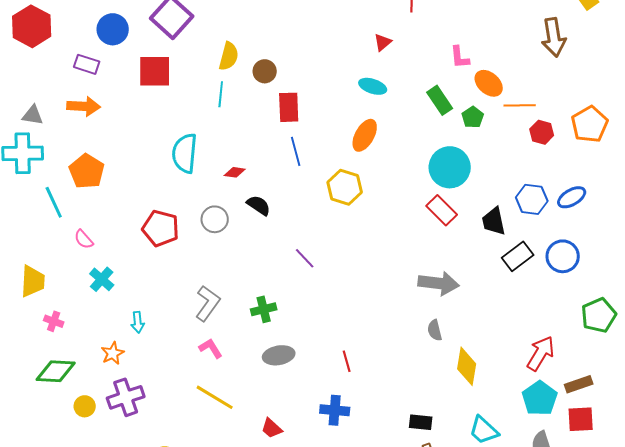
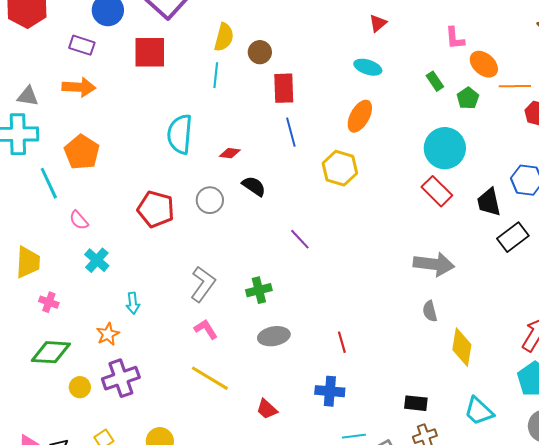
green rectangle: (440, 100) -> (435, 81), size x0.7

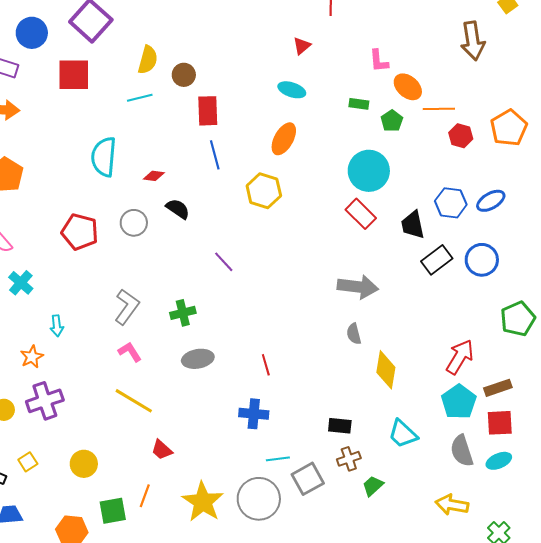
cyan line: (216, 75) -> (140, 98), turned 70
green rectangle: (435, 81) -> (359, 104), turned -48
red trapezoid: (267, 409) -> (162, 450), moved

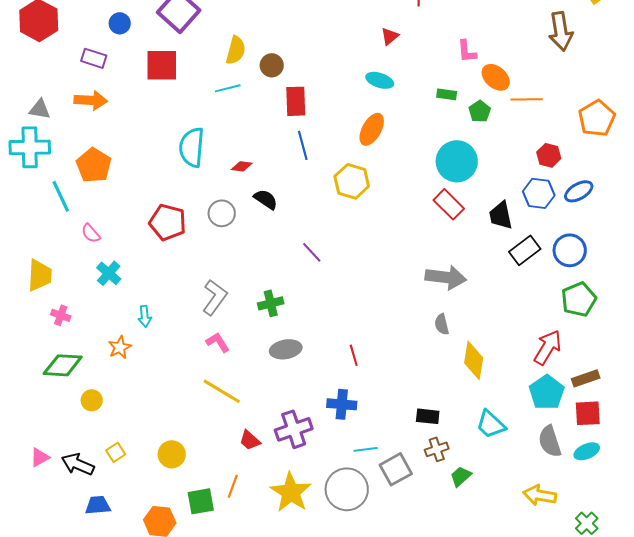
blue circle: (32, 33) -> (120, 23), size x0.7
red hexagon: (461, 136) -> (549, 155), moved
green pentagon: (518, 319) -> (579, 299), moved
purple cross: (45, 401) -> (294, 429), moved

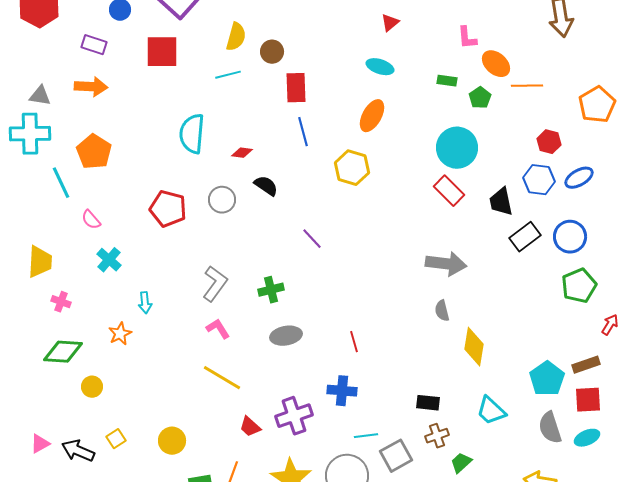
red arrow: (548, 347) -> (610, 325), moved, size x0.6

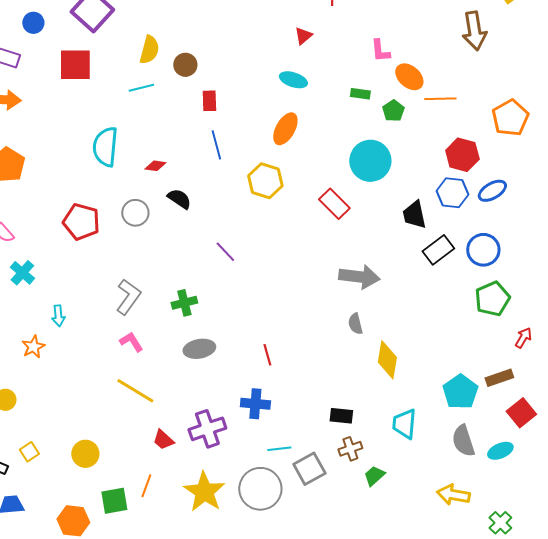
red rectangle: (296, 88) -> (209, 101), size x0.7
red hexagon: (549, 142) -> (462, 155), size x1.4
red rectangle: (449, 191) -> (334, 204), moved
red square: (588, 400) -> (521, 413), moved, turned -36
cyan trapezoid: (491, 411) -> (404, 424), turned 52

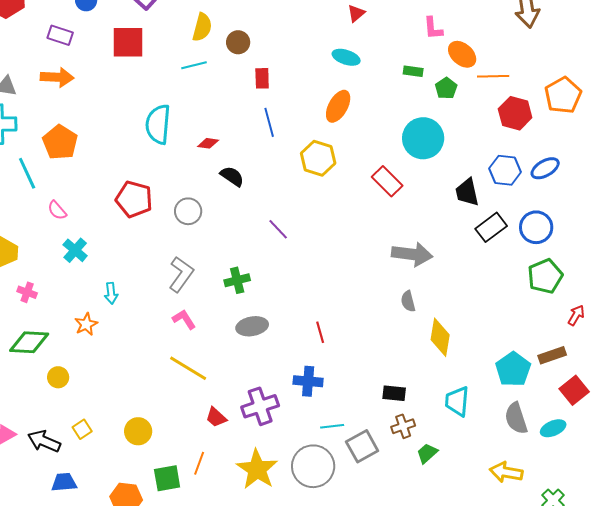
red hexagon: (462, 155) -> (515, 113), moved
gray circle: (135, 213) -> (188, 211), moved

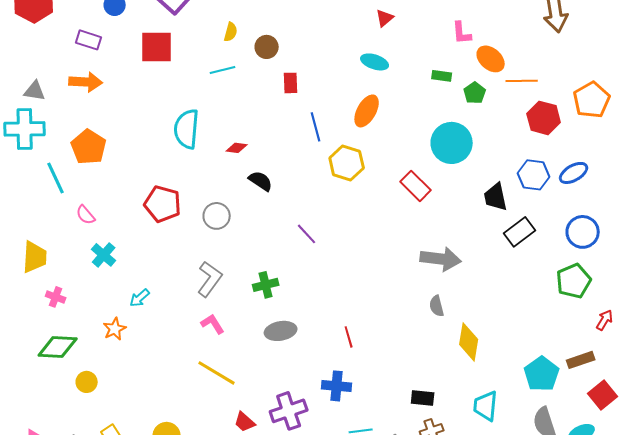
yellow semicircle: (202, 27) -> (231, 32), size x0.7
blue line: (269, 122) -> (316, 127), moved
blue circle: (536, 227) -> (583, 232), moved
cyan arrow: (111, 293) -> (140, 298), turned 55

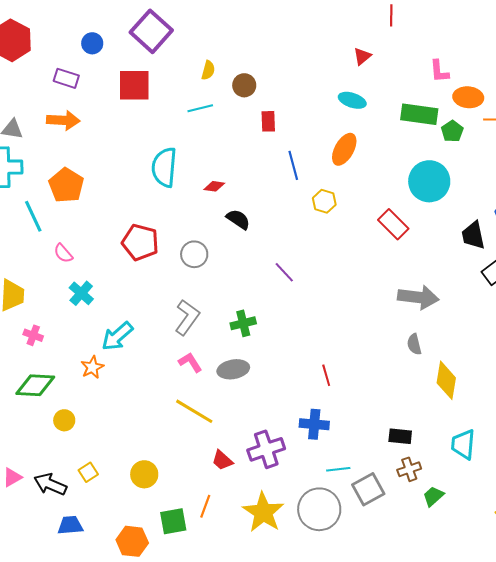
orange ellipse: (491, 59) -> (468, 97), turned -36
green rectangle: (442, 76) -> (419, 114), size x1.8
yellow hexagon: (347, 163) -> (324, 201), size x0.7
cyan arrow: (140, 298) -> (117, 336), size x1.6
gray ellipse: (281, 331) -> (233, 369), moved

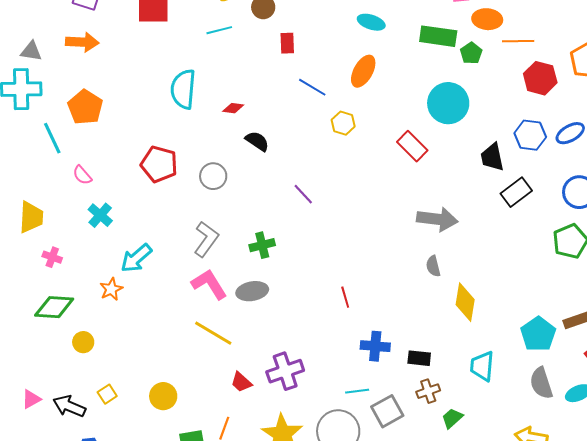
blue line: (293, 165) -> (312, 87), turned -44
pink L-shape: (190, 362) -> (209, 284), size x1.5
blue cross: (314, 424) -> (375, 346), moved

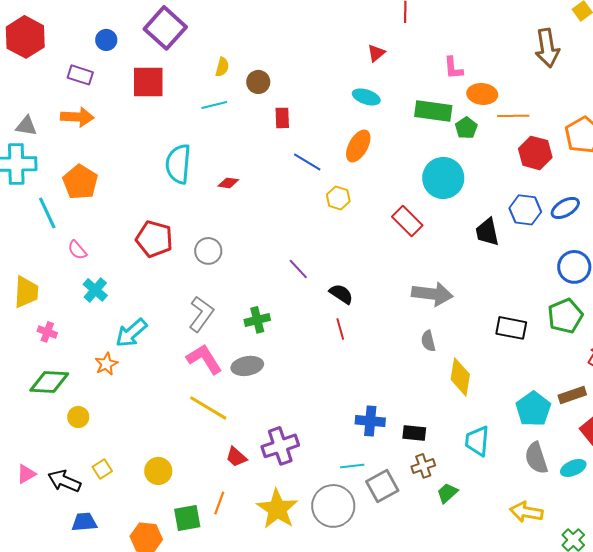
black semicircle: (257, 141) -> (341, 294), moved
black rectangle: (516, 192) -> (511, 328), moved, turned 48
red line: (345, 297) -> (340, 329), moved

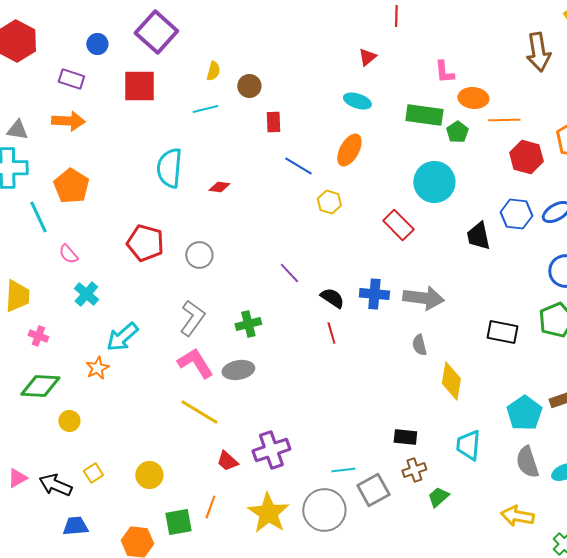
blue cross: (370, 421) -> (374, 294), moved

